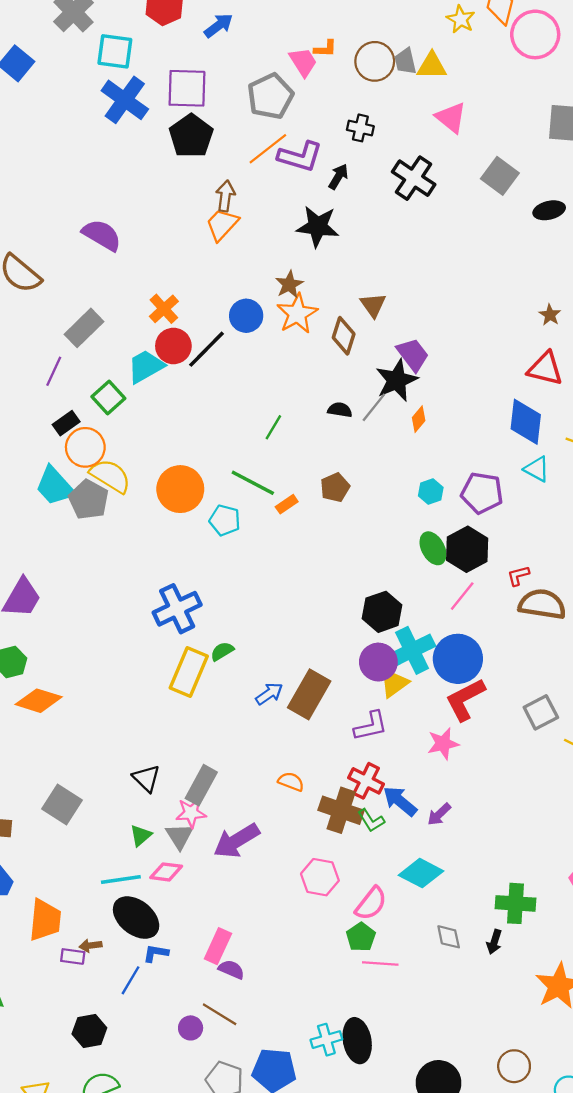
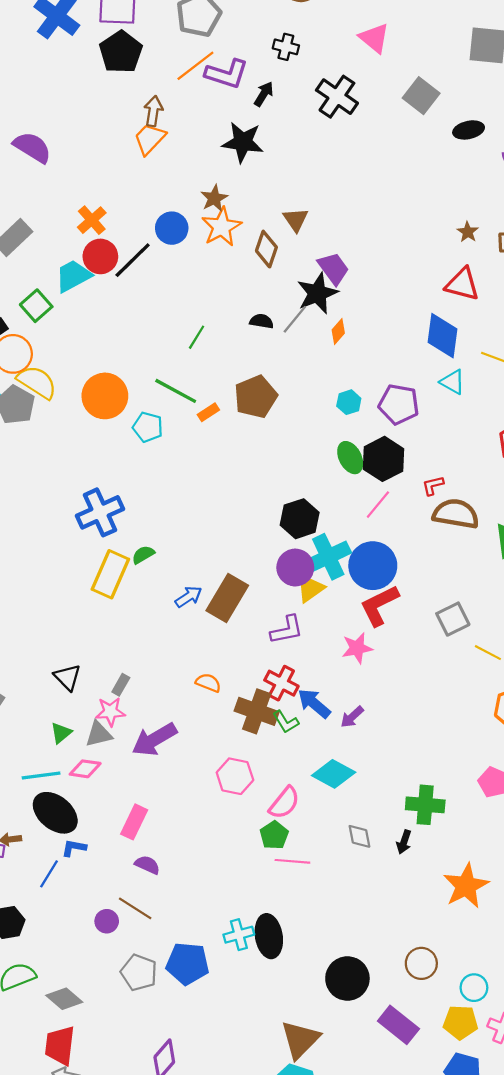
brown pentagon: (335, 487) -> (256, 397), size x1.5
gray rectangle: (201, 785) -> (121, 685), size x0.6
gray triangle: (179, 836) -> (99, 734), turned 48
pink rectangle: (218, 946) -> (134, 822), moved

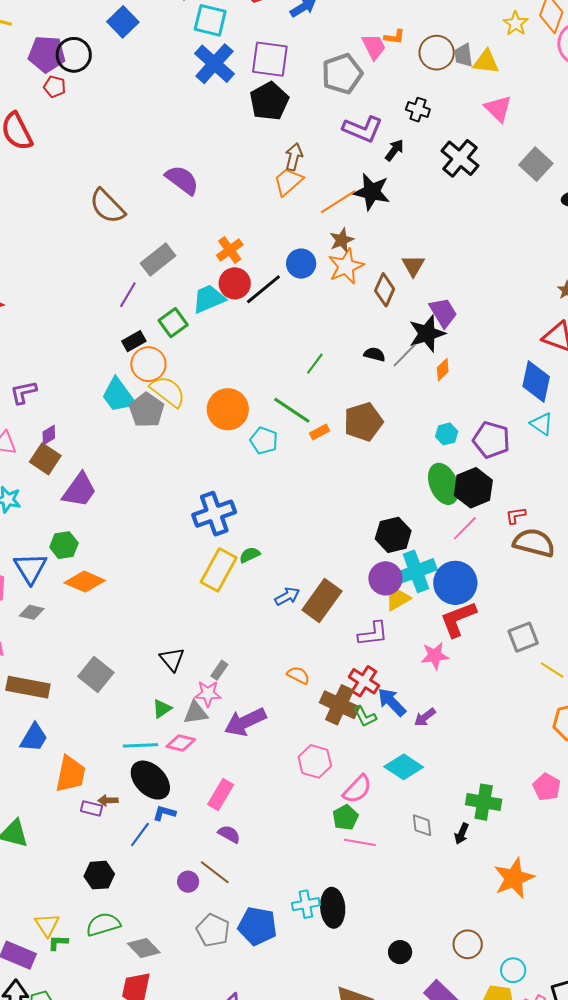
orange line: (195, 66) -> (338, 202), moved
green ellipse: (350, 458) -> (444, 484), size x1.4
black circle: (347, 979) -> (400, 952), size x0.6

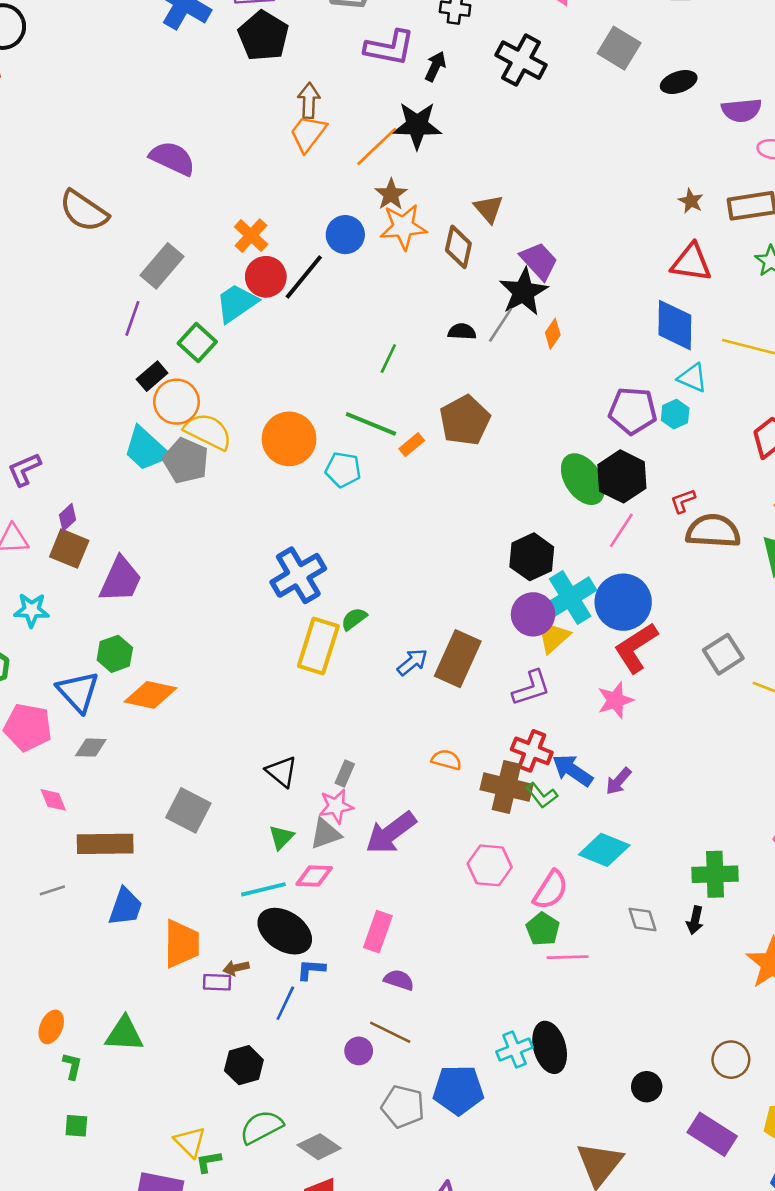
orange star: (346, 266) -> (403, 227), turned 30
cyan hexagon: (447, 434) -> (675, 414), moved

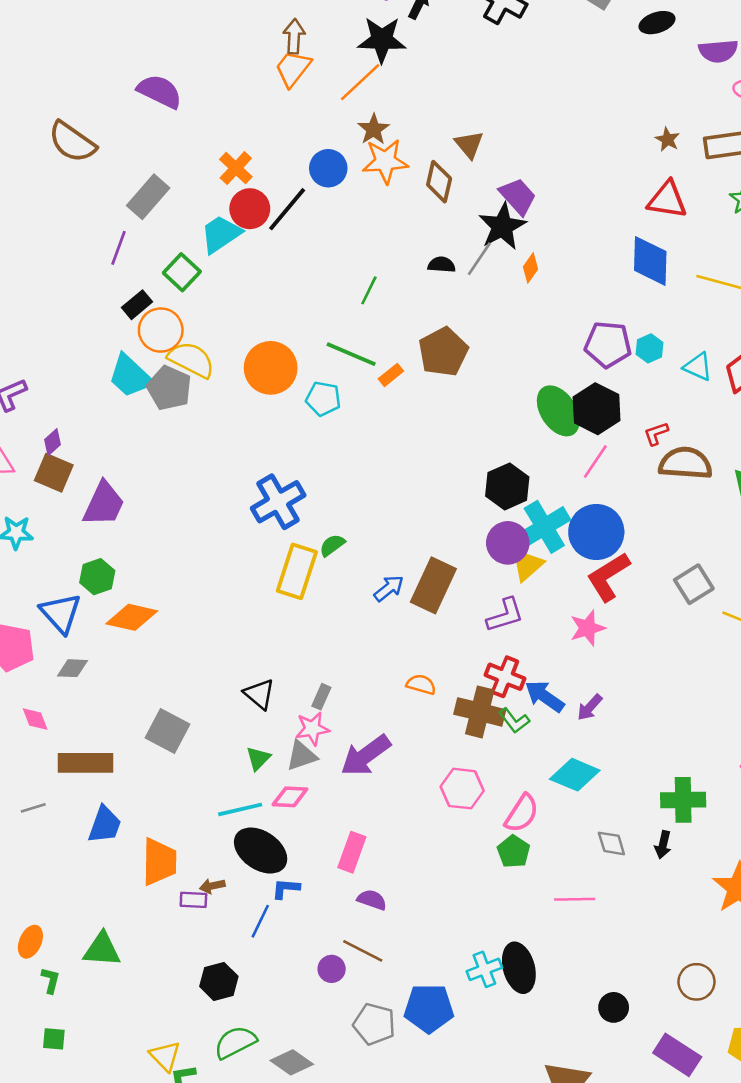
black star: (417, 125) -> (382, 40), moved
cyan triangle: (692, 378) -> (698, 367), moved
pink line: (568, 957) -> (575, 899), moved

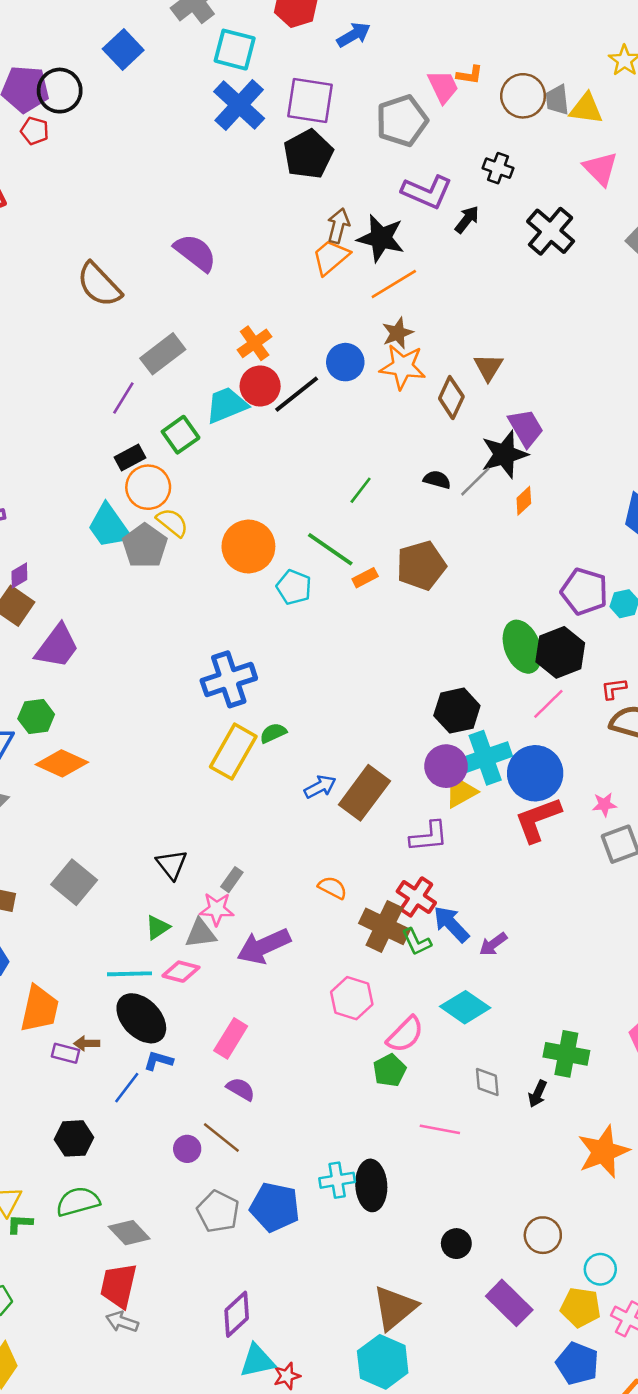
black star: (382, 40) -> (381, 238), moved
yellow semicircle: (191, 360) -> (172, 522), size x0.7
pink star: (588, 628) -> (604, 804), moved, size x0.7

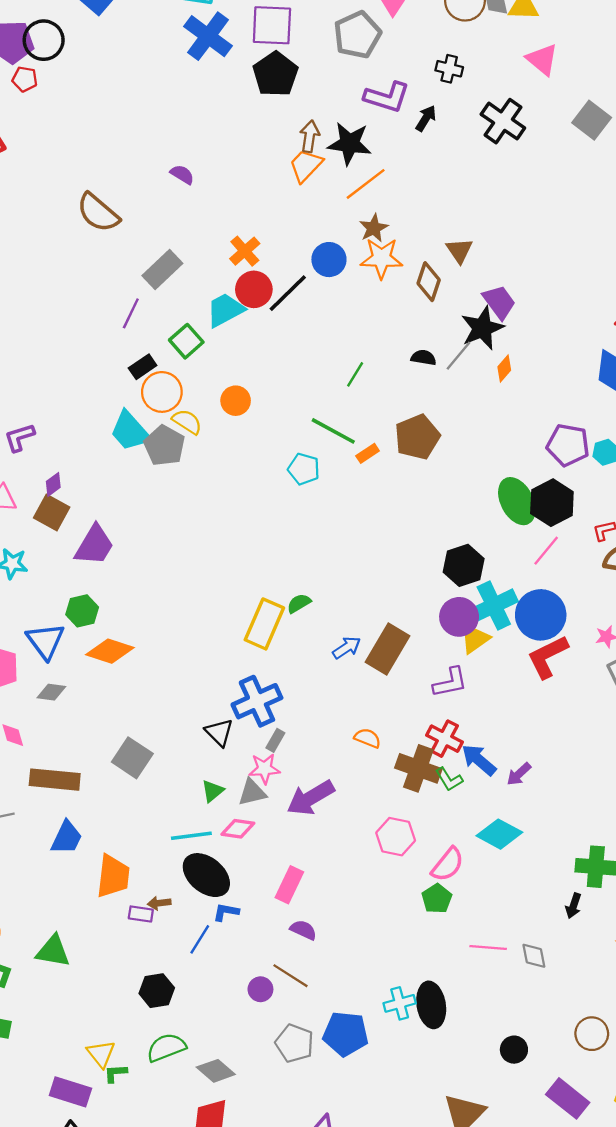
purple semicircle: (195, 253) -> (182, 174), size x0.6
orange circle: (248, 546) -> (236, 401), moved, size x0.6
blue cross: (229, 679) -> (257, 701), moved
gray diamond: (487, 1082) -> (534, 956), moved

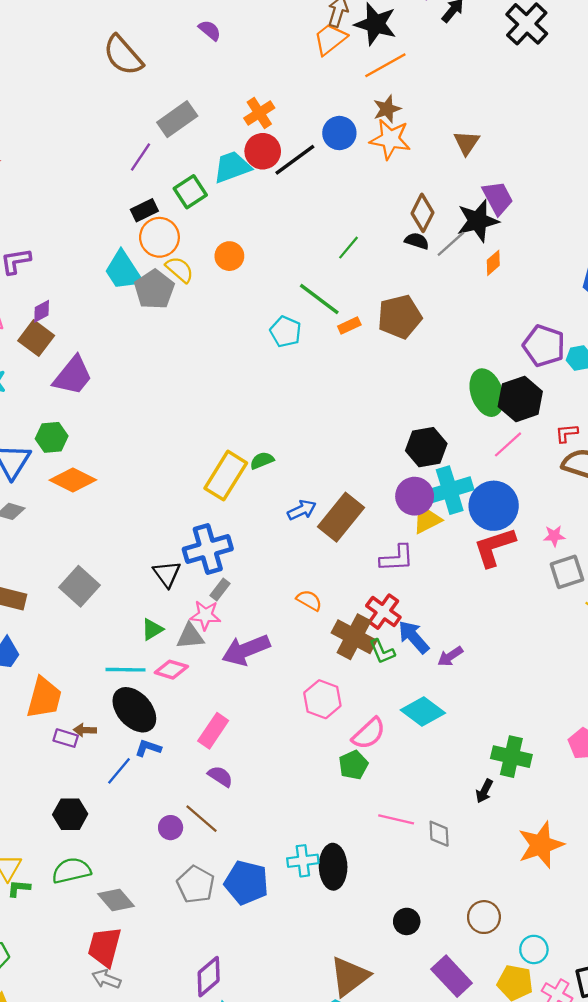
brown diamond: (429, 282) -> (423, 213), moved

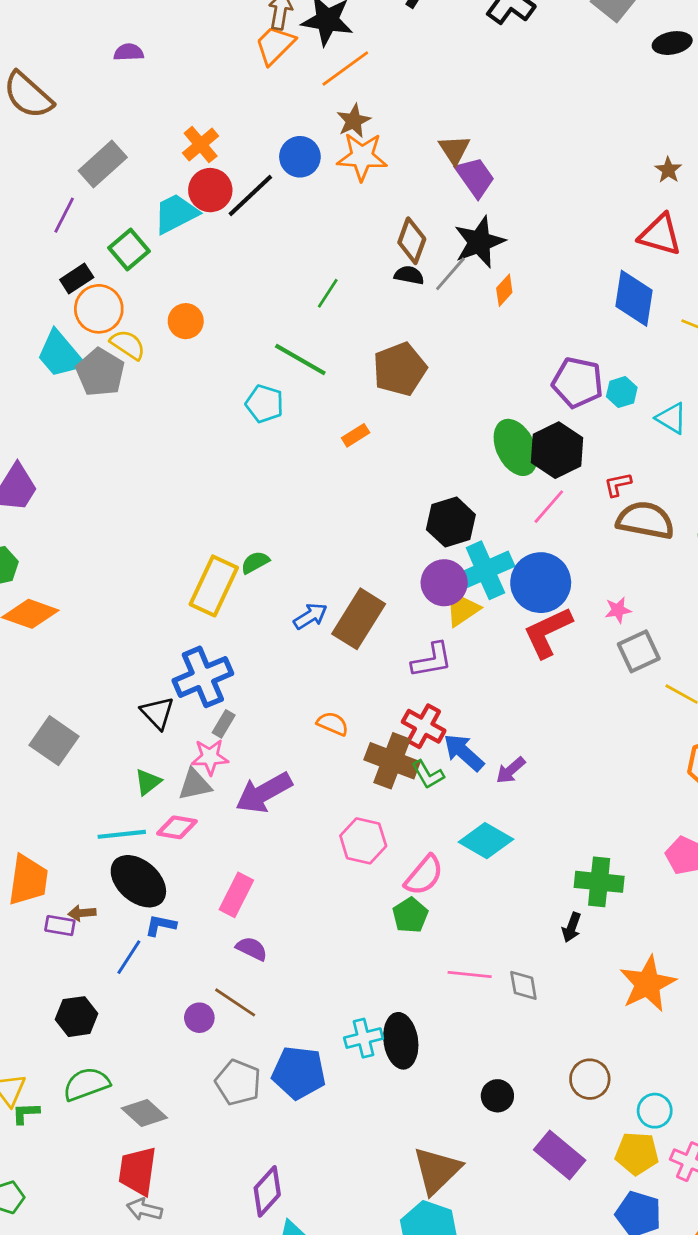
purple semicircle: (210, 30) -> (129, 52), turned -35
purple trapezoid: (498, 198) -> (475, 177), moved
orange rectangle: (349, 326) -> (356, 435), moved

